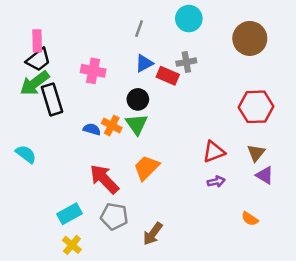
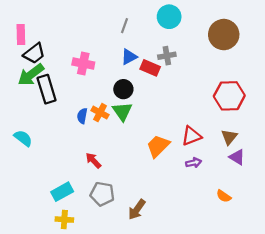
pink rectangle: (37, 41) -> (21, 35), moved
blue semicircle: (92, 129) -> (82, 116), turned -96
orange trapezoid: (147, 168) -> (158, 146), moved
red arrow: (104, 179) -> (93, 160), size x0.6
yellow cross: (72, 245) -> (64, 220), turned -36

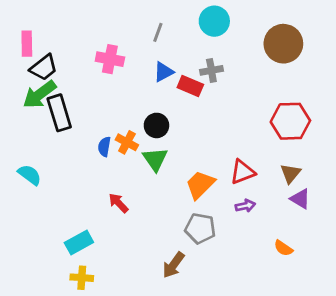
pink cross: (83, 64) -> (110, 59), moved
black circle: (123, 89) -> (156, 125), moved
green triangle: (122, 111) -> (155, 159), moved
gray pentagon: (102, 194) -> (200, 228), moved

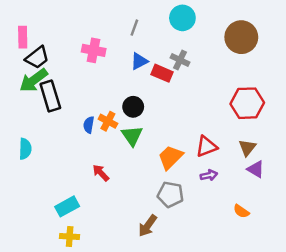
gray cross: (211, 70) -> (180, 60), turned 36
cyan semicircle: (30, 175) -> (25, 149), turned 55

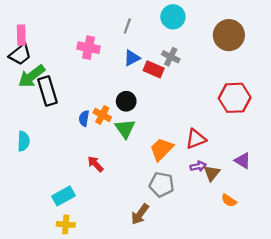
black trapezoid: (37, 58) -> (20, 54), moved
brown triangle: (247, 148) -> (212, 173), moved

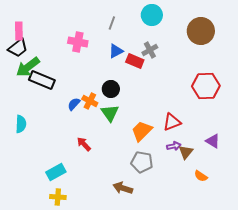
gray cross: (171, 57) -> (150, 50), turned 35
black rectangle: (47, 91) -> (42, 80), turned -50
blue semicircle: (84, 118) -> (74, 104), turned 32
brown arrow: (140, 214) -> (123, 188), turned 72

